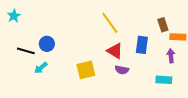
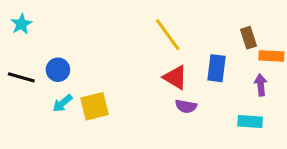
blue circle: (47, 44) -> (58, 70), moved
black line: (26, 51) -> (21, 77), moved
yellow square: (86, 70) -> (95, 106), moved

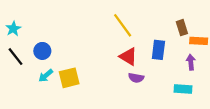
cyan star: (21, 24) -> (13, 29), moved
black line: (21, 77) -> (16, 57), turned 36

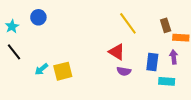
yellow line: (123, 25) -> (128, 23), moved
blue rectangle: (158, 50) -> (152, 62), moved
blue circle: (42, 51) -> (38, 17), moved

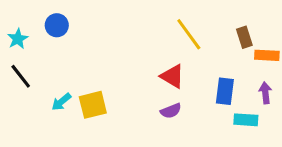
purple arrow: (174, 57) -> (265, 93), moved
purple semicircle: (124, 71) -> (171, 111), moved, turned -32

